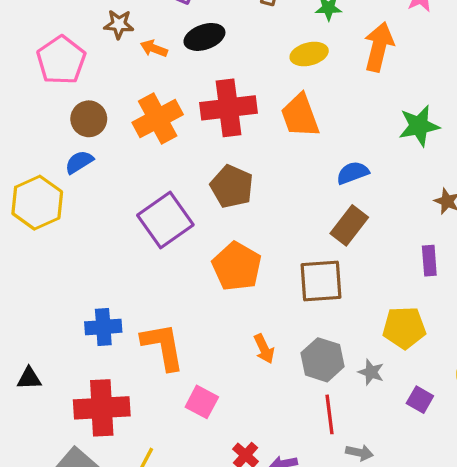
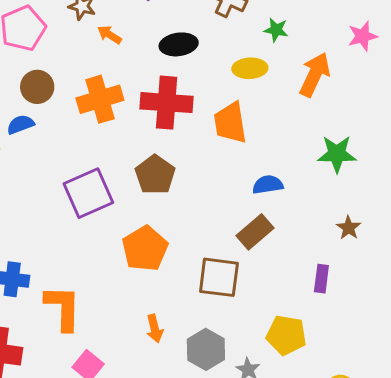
black ellipse: (204, 37) -> (179, 44), moved

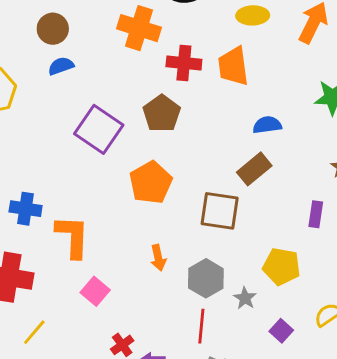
orange cross: (100, 99) -> (139, 28), moved, turned 33
red cross: (167, 103) -> (184, 63), moved, size x0.7
blue semicircle: (20, 124) -> (61, 66), moved
purple square: (88, 193) -> (99, 129), turned -33

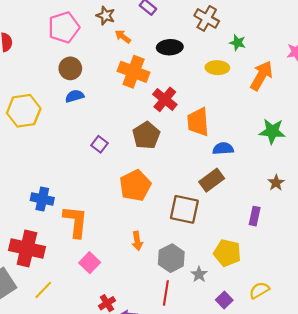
red cross: (184, 63) -> (165, 99), turned 30
orange trapezoid: (233, 66) -> (198, 122), moved
purple square: (99, 129) -> (99, 144), size x0.5

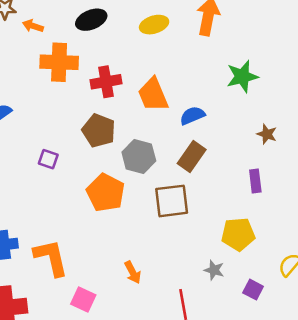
red cross: (165, 99) -> (106, 82), turned -30
orange arrow: (137, 241) -> (133, 272), moved
gray hexagon: (171, 258) -> (139, 157), moved

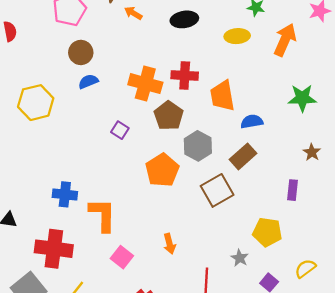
orange cross: (59, 62) -> (145, 84), moved
brown square: (172, 201) -> (217, 190), turned -36

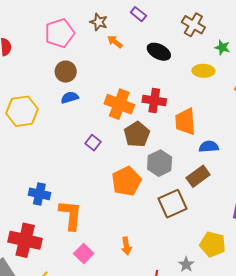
black ellipse: (184, 19) -> (159, 52), turned 30

